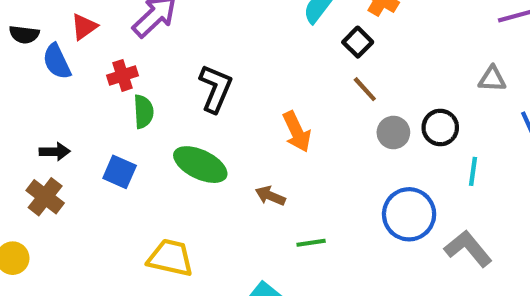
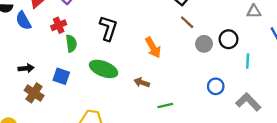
brown cross: (45, 197) -> (34, 93), moved
blue circle: (409, 214) -> (216, 86), size x0.6

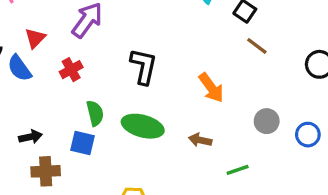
green semicircle: (71, 43) -> (95, 113), moved
gray circle: (204, 44) -> (267, 121), moved
brown cross: (34, 93) -> (46, 171), turned -30

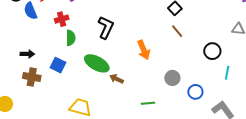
green semicircle: (95, 113) -> (71, 38), moved
brown arrow: (200, 140) -> (117, 79), moved

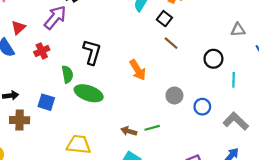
green semicircle: (71, 38) -> (67, 74), moved
brown arrow: (117, 79) -> (129, 131), moved

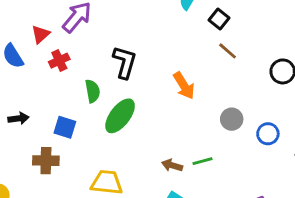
red triangle: (18, 28) -> (41, 34), moved
green ellipse: (89, 93) -> (120, 116), turned -72
brown cross: (20, 120) -> (46, 161), moved

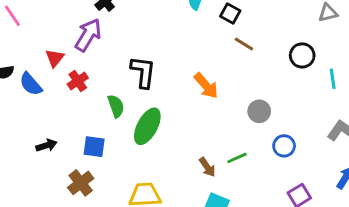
blue circle: (268, 134) -> (284, 146), moved
brown cross: (46, 161) -> (81, 183), turned -30
brown arrow: (172, 165) -> (207, 167), turned -132

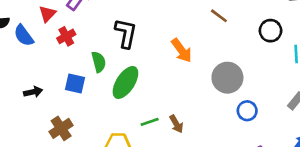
gray circle: (259, 111) -> (227, 78), size x1.5
blue square: (94, 147) -> (75, 84), moved
green line: (237, 158) -> (150, 122), moved

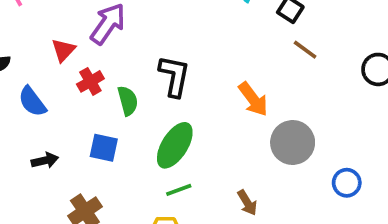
blue semicircle: (24, 35) -> (32, 102), moved
green semicircle: (99, 62) -> (128, 101), moved
gray circle: (227, 78) -> (293, 143), moved
green line: (150, 122) -> (179, 190), moved

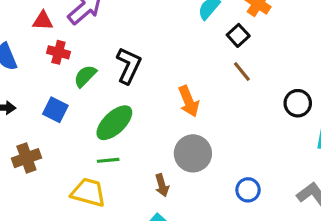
red triangle: (63, 50) -> (43, 21), turned 35
red cross: (90, 81) -> (58, 52), turned 30
green semicircle: (128, 101) -> (85, 76), turned -135
gray circle: (293, 143) -> (193, 153), moved

